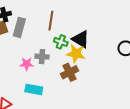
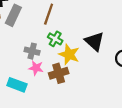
black triangle: (81, 39) -> (94, 41), moved
pink star: (27, 64) -> (36, 68), moved

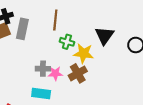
black triangle: (94, 41) -> (104, 35), turned 36
gray cross: (32, 51) -> (43, 69), moved

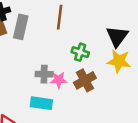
green cross: (67, 42) -> (80, 52), moved
yellow star: (83, 53) -> (119, 61), moved

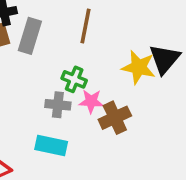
green cross: (80, 52) -> (74, 79), moved
yellow star: (119, 61) -> (139, 67), moved
pink star: (59, 80) -> (91, 101), moved

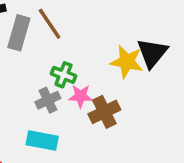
brown line: (86, 26) -> (50, 24), moved, turned -44
gray cross: (58, 105) -> (48, 100), turned -30

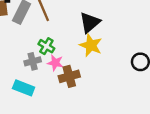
black triangle: (152, 53) -> (90, 22), moved

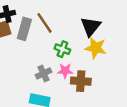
green cross: (46, 46) -> (62, 49), moved
brown cross: (69, 76) -> (81, 81), turned 30

